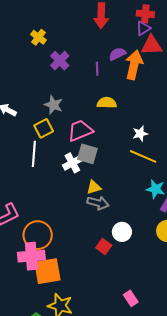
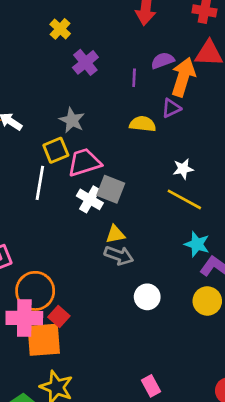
purple triangle: (143, 28) -> (171, 108), moved
pink trapezoid: (80, 131) -> (84, 162), moved
white cross: (72, 163) -> (90, 199), turned -36
red square: (104, 246) -> (59, 317), moved

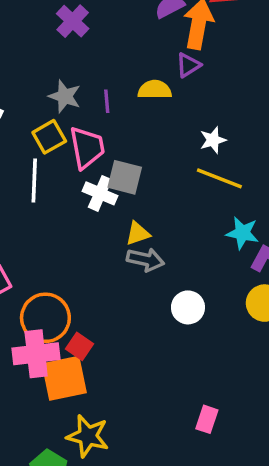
purple line: (134, 78) -> (107, 101), moved
pink trapezoid: (84, 162) -> (87, 148), turned 104
pink rectangle: (151, 386) -> (207, 419), turned 54

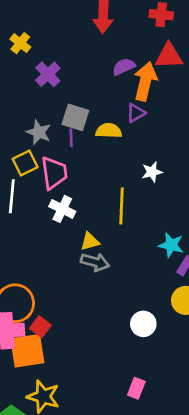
gray square: (125, 177) -> (75, 117), moved
yellow line: (219, 178) -> (122, 206), moved, turned 68
white circle: (188, 307) -> (143, 324), moved

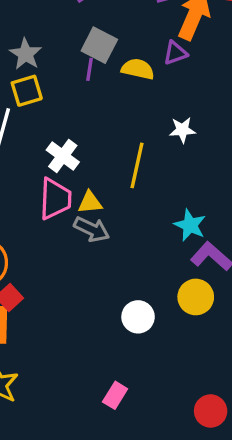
gray star: (39, 132) -> (26, 54), moved
pink trapezoid: (54, 173) -> (55, 199), moved

